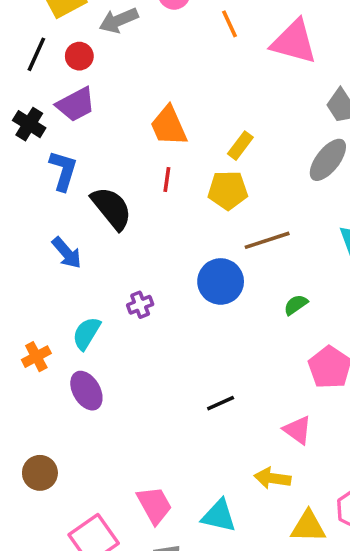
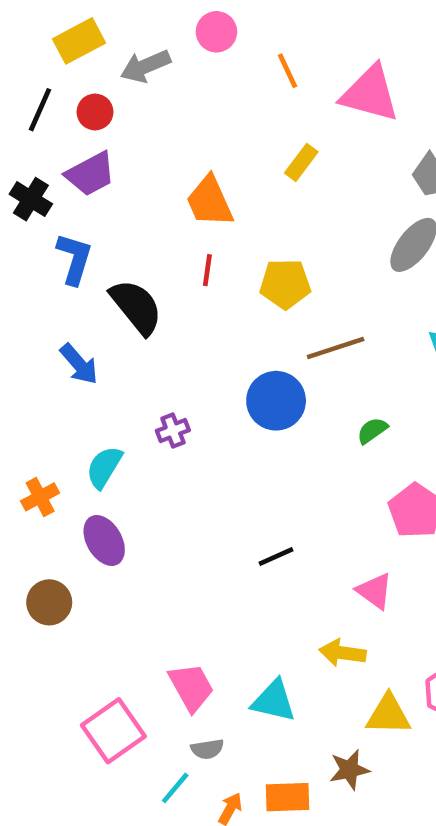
yellow rectangle: (240, 146) -> (301, 162), moved
brown circle: (40, 473) -> (49, 602), moved

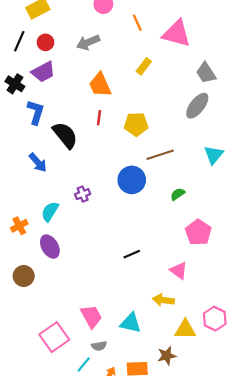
gray arrow: (145, 66) -> (88, 42), moved

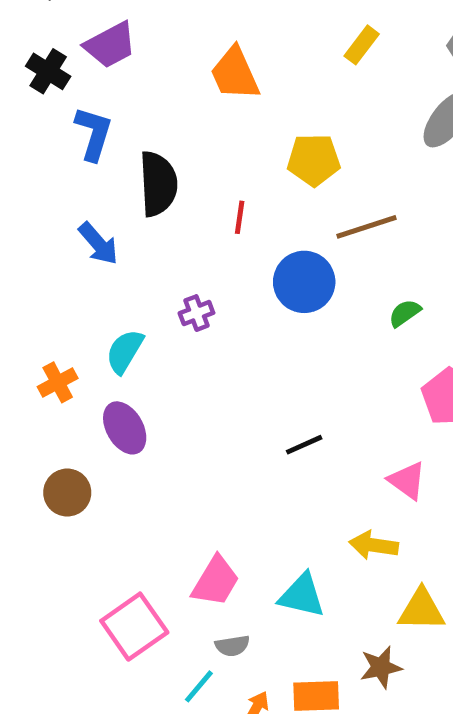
yellow rectangle: (144, 66) -> (362, 45), moved
red line: (99, 118) -> (240, 217), moved
black semicircle: (65, 135) -> (158, 184), turned 36
pink trapezoid: (91, 316) -> (216, 581), turned 60

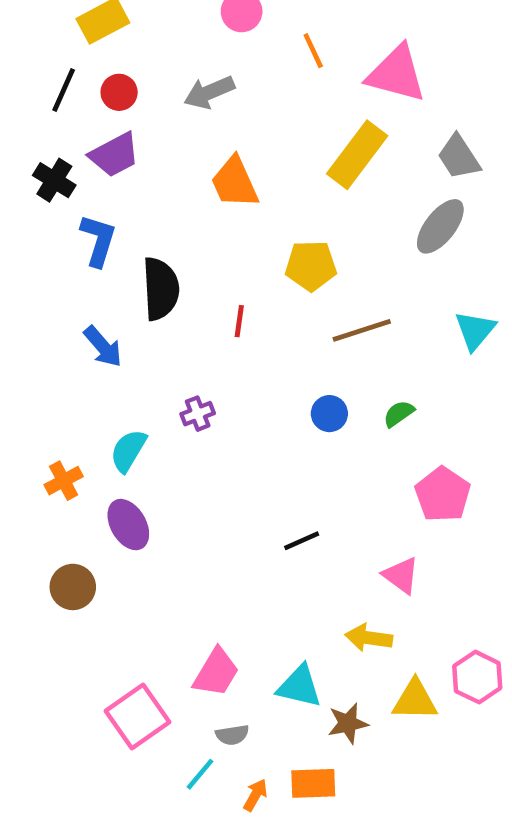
yellow rectangle: (362, 45) -> (357, 155), size x1.8
blue circle: (304, 282) -> (329, 414), moved, size x0.6
brown star: (381, 667) -> (348, 723), moved

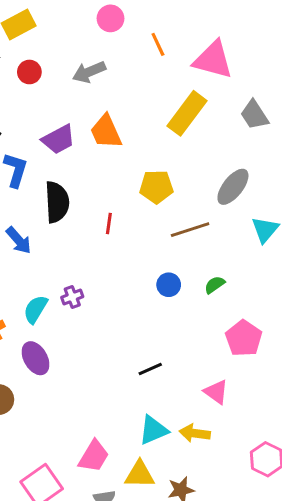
purple trapezoid: (114, 155) -> (58, 139), moved
gray ellipse: (440, 226) -> (233, 187), moved
purple cross: (198, 414) -> (72, 297), moved
cyan triangle: (299, 686) -> (153, 430), moved, turned -36
yellow triangle: (415, 700) -> (140, 475), moved

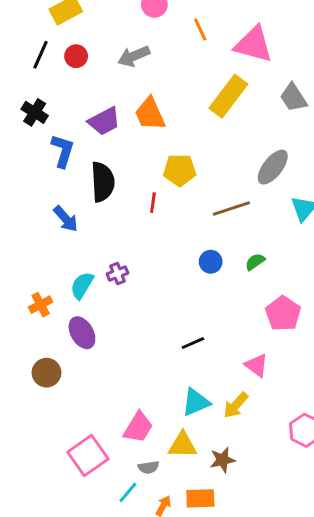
yellow pentagon: (156, 187) -> (180, 170), moved
yellow arrow: (195, 433) -> (236, 405), turned -56

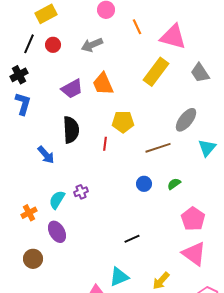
black cross: (35, 112) -> (19, 75), moved, turned 30
blue L-shape: (63, 151) -> (23, 104), moved
pink triangle: (256, 365) -> (194, 254), moved, size x1.5
cyan triangle: (196, 402) -> (119, 277), moved

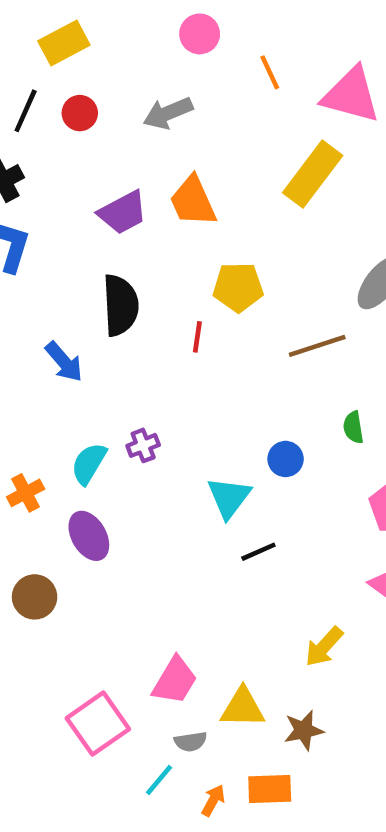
blue circle: (144, 184) -> (286, 459), moved
green semicircle: (174, 184) -> (353, 427), turned -64
cyan triangle: (119, 277) -> (229, 497), moved, turned -30

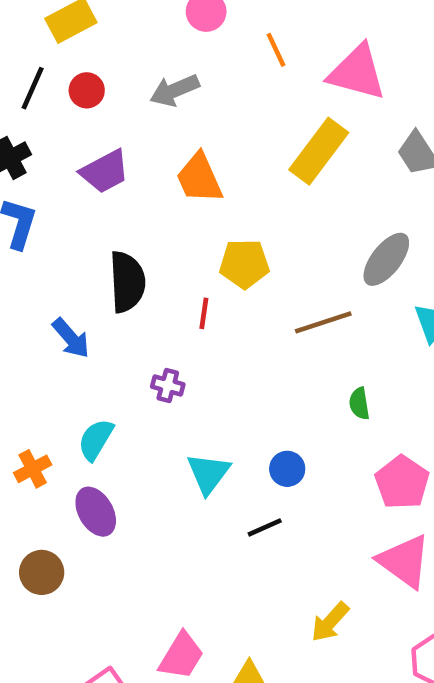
purple trapezoid: (123, 213) -> (105, 171), moved
purple cross: (143, 445) -> (168, 385), moved, turned 36
blue circle: (286, 459) -> (287, 469), moved
cyan triangle: (229, 497) -> (208, 473), moved

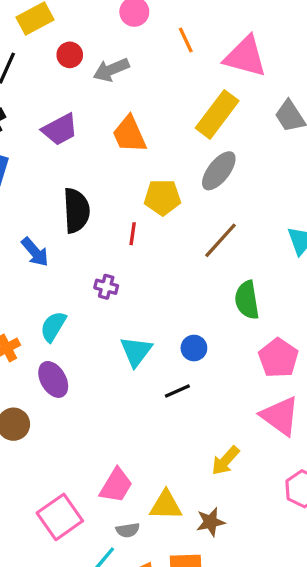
red circle: (87, 90) -> (70, 55), moved
gray ellipse: (386, 259) -> (219, 171), moved
brown line: (323, 322) -> (220, 240), turned -30
green semicircle: (359, 403) -> (247, 300), size x1.6

